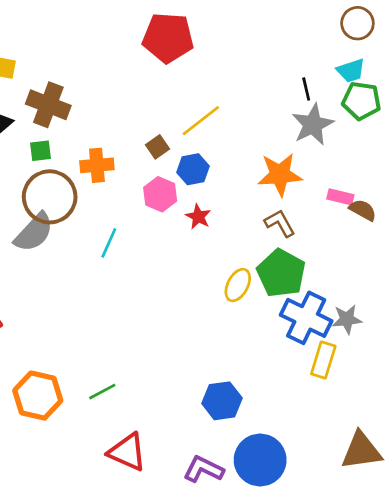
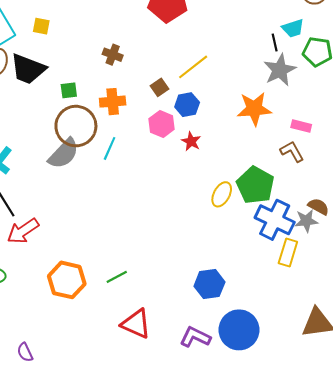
cyan trapezoid: (351, 71) -> (293, 28), moved
brown cross: (48, 105) -> (113, 55), moved, size x0.6
brown semicircle: (363, 210) -> (318, 207), moved
brown L-shape: (280, 223) -> (292, 152), moved
cyan line: (109, 243) -> (110, 148), moved

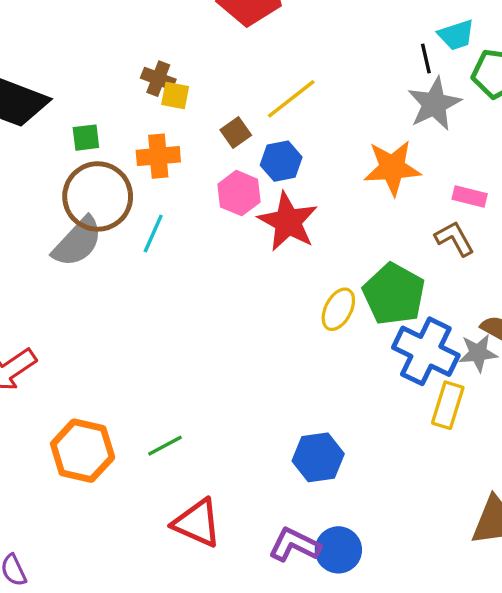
yellow square: (41, 26) -> (175, 95), moved
red star: (191, 141) -> (288, 222), size x1.8
blue circle: (239, 330) -> (338, 550), moved, size x0.7

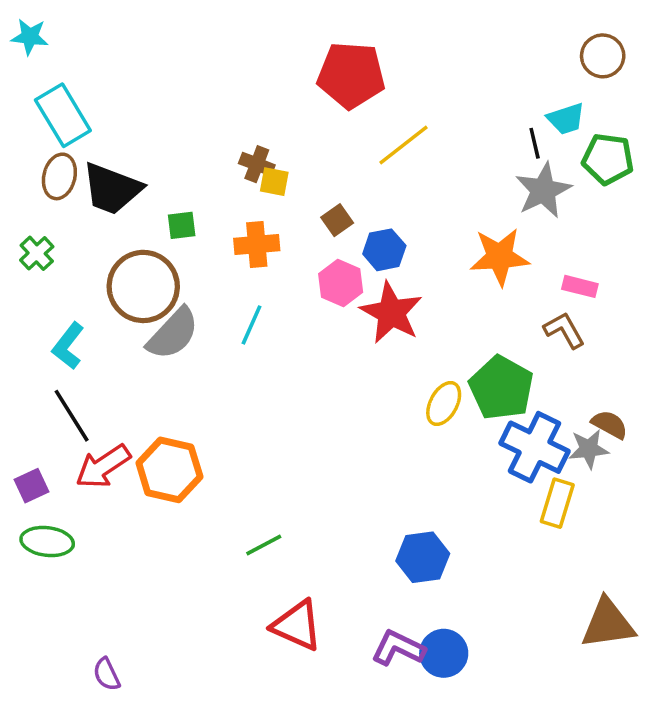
yellow line: (291, 99) -> (404, 145), moved
brown circle: (98, 196) -> (143, 286), moved
orange hexagon: (83, 451) -> (169, 470), moved

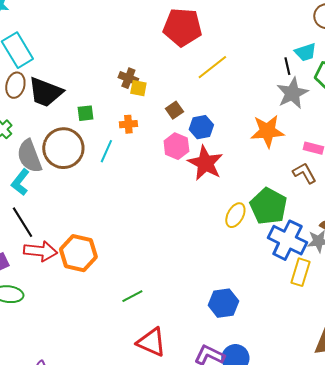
orange cross: (257, 245) -> (128, 124), size x0.7
cyan line: (252, 325) -> (106, 151), moved
gray semicircle: (173, 334) -> (29, 156), moved, turned 116
red arrow: (103, 466) -> (40, 251), turned -140

